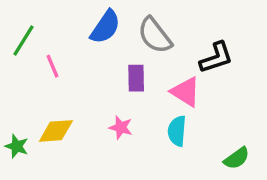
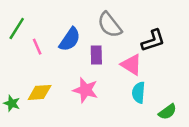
blue semicircle: (105, 27) -> (70, 39), moved
pink star: (121, 128) -> (85, 90), size x1.5
cyan semicircle: (177, 131) -> (139, 92), moved

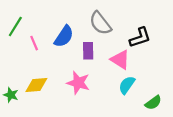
cyan semicircle: (139, 92) -> (127, 85), turned 30

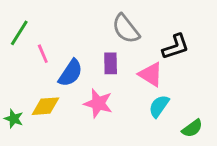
blue semicircle: (64, 36) -> (70, 73), moved

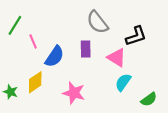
pink star: (98, 103) -> (74, 93), moved
yellow diamond: (46, 106) -> (35, 82), turned -30

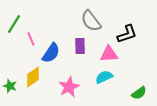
pink triangle: (117, 58) -> (109, 54), turned -36
cyan semicircle: (123, 82) -> (104, 77), moved, turned 30
pink star: (74, 93) -> (69, 87), turned 30

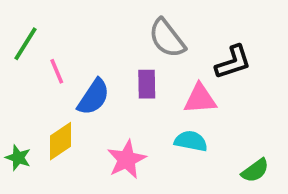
cyan semicircle: (104, 77) -> (191, 141), turned 36

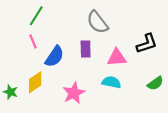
green line: (26, 44) -> (36, 16), moved
black L-shape: (233, 62) -> (147, 44), moved
green semicircle: (255, 170) -> (155, 83), moved

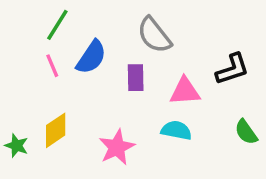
blue semicircle: (54, 56) -> (91, 57), moved
green semicircle: (155, 83) -> (246, 132), turned 91

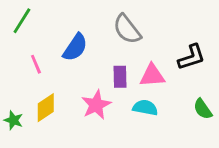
green line: (57, 25) -> (22, 21), moved
pink line: (52, 66) -> (36, 64), moved
purple rectangle: (136, 78) -> (120, 77), moved
pink star: (117, 147) -> (96, 105), moved

